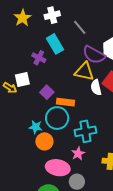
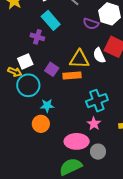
purple semicircle: (94, 55) -> (91, 24), size x0.7
yellow triangle: (84, 72) -> (79, 59), moved
cyan circle: (57, 118) -> (28, 85), moved
orange circle: (44, 141) -> (41, 124), moved

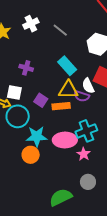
cyan rectangle: (51, 20) -> (67, 66), moved
purple semicircle: (91, 24) -> (82, 96), moved
white square: (25, 61) -> (14, 93), turned 35
cyan star: (47, 106) -> (37, 136), size x1.5
pink ellipse: (77, 141) -> (65, 140), moved

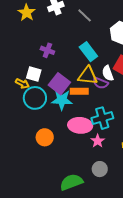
purple square: (41, 100) -> (59, 84), size x1.5
cyan star: (37, 136) -> (62, 100), moved

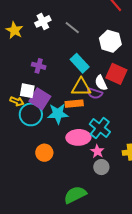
purple square: (59, 84) -> (40, 99), moved
cyan cross: (102, 118) -> (100, 128), turned -30
gray circle: (100, 169) -> (101, 167), moved

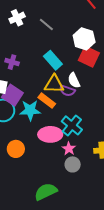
red square: (116, 74) -> (89, 57), moved
orange rectangle: (74, 104) -> (47, 101), turned 42

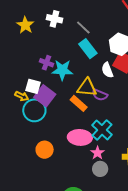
white cross: (17, 18) -> (55, 19), turned 35
cyan rectangle: (53, 60) -> (88, 49), moved
white semicircle: (74, 80) -> (107, 70), moved
cyan star: (30, 110) -> (62, 70), moved

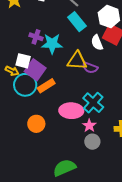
orange rectangle: (79, 103) -> (46, 86), moved, turned -72

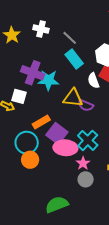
purple cross: (36, 37) -> (33, 73), size x1.6
purple square: (35, 70) -> (57, 134), moved
cyan circle: (25, 85) -> (27, 143), moved

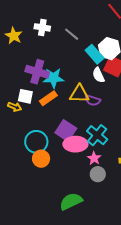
cyan rectangle: (74, 59) -> (95, 54), moved
orange rectangle: (41, 122) -> (48, 98), moved

